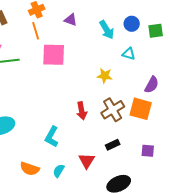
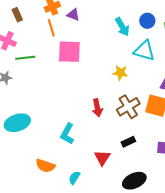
purple triangle: (71, 20) -> (73, 15), moved
cyan triangle: (129, 54) -> (144, 51), size x1.6
cyan semicircle: (59, 171) -> (74, 178), moved

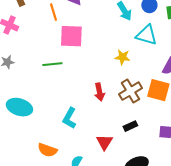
green line: (25, 58) -> (52, 64), moved
cyan ellipse: (17, 123) -> (19, 107), turned 35

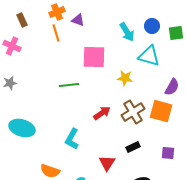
pink square: (71, 36) -> (94, 57), moved
green line: (52, 64) -> (69, 85), moved
red arrow: (99, 92) -> (102, 113), turned -114

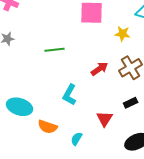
green line: (69, 85) -> (55, 50), moved
cyan ellipse: (22, 128) -> (20, 107), moved

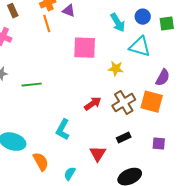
green line: (55, 50) -> (32, 85), moved
orange semicircle: (48, 127) -> (41, 162), turned -138

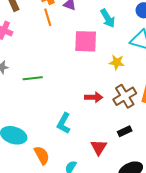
cyan arrow: (118, 23) -> (108, 18), moved
red arrow: (93, 104) -> (94, 97), turned 36

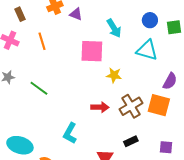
orange line: (48, 17) -> (42, 41), moved
yellow star: (117, 62) -> (114, 75), moved
green line: (33, 78) -> (39, 88), turned 42

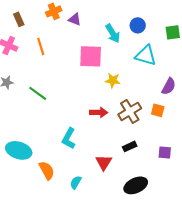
blue circle: (150, 20) -> (138, 25), moved
orange square: (159, 105) -> (158, 110), size x0.6

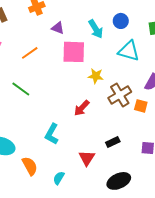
purple triangle: (75, 19) -> (58, 28), moved
orange line: (41, 46) -> (30, 53), moved, turned 72
brown cross: (130, 111) -> (120, 95), moved
red arrow: (99, 112) -> (82, 108), turned 132

